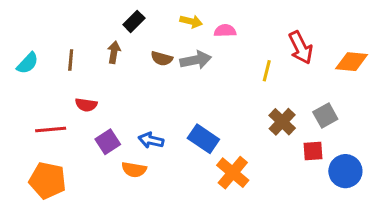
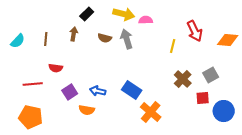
yellow arrow: (191, 21) -> (124, 14), size x1.5
gray arrow: (196, 60) -> (127, 39), turned -96

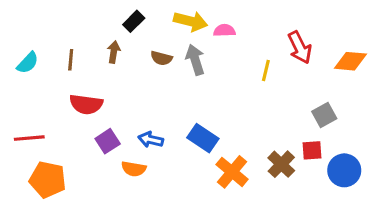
red semicircle: (56, 68) -> (86, 104), size x1.5
brown cross: (183, 79) -> (281, 164), moved
red line: (33, 84) -> (29, 138), moved

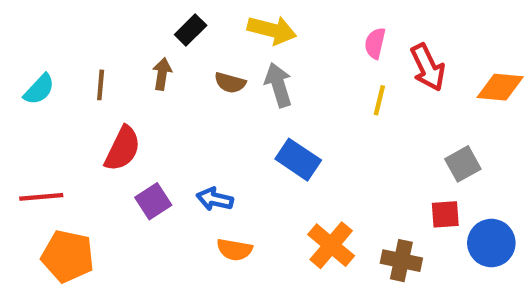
pink semicircle: (224, 30) -> (375, 43), moved, turned -75
red semicircle: (86, 104) -> (123, 149), turned -72
blue rectangle: (203, 138) -> (298, 160), moved
brown cross: (281, 164) -> (401, 261), moved, turned -32
orange semicircle: (134, 169) -> (234, 250), moved

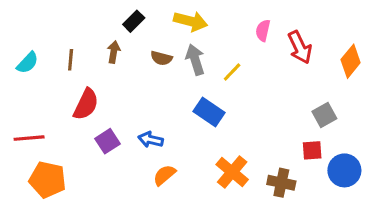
orange diamond: (500, 87) -> (351, 61), turned -56
yellow line: (379, 100) -> (232, 72), moved, turned 30
orange semicircle: (234, 250) -> (164, 175), turned 130

